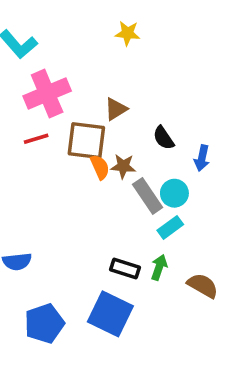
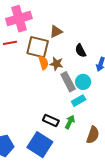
brown semicircle: (203, 286) -> (93, 135), turned 72

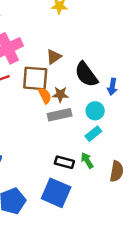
black semicircle: (81, 51) -> (86, 74), size x1.6
gray rectangle: (68, 82) -> (60, 115), moved, turned -66
green arrow: (70, 122) -> (87, 160), turned -48

